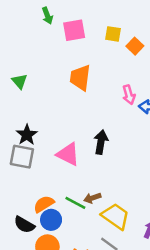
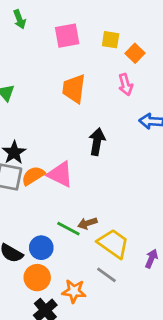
green arrow: (47, 16) -> (20, 19), moved
pink arrow: (129, 95) -> (126, 85), moved
black arrow: (101, 142) -> (97, 142), moved
orange semicircle: (44, 204) -> (33, 176), moved

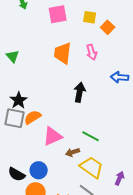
pink arrow: (126, 85) -> (92, 52), moved
pink triangle: (60, 174) -> (53, 136), moved, turned -50
green line: (68, 229) -> (91, 136), moved

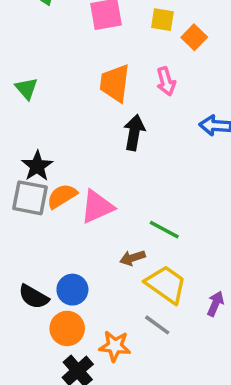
black arrow: (80, 92) -> (134, 133), moved
pink triangle: (53, 136) -> (97, 207), moved

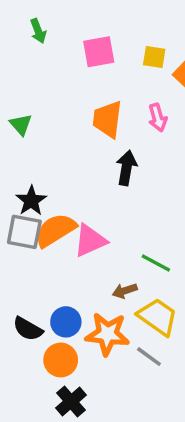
orange semicircle: (62, 196) -> (55, 230), size x1.4
orange star: (115, 346) -> (107, 334), moved, size x1.4

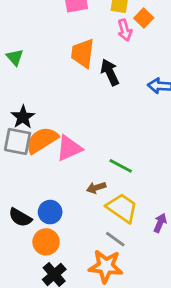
pink arrow: (158, 118) -> (125, 30), moved
black arrow: (126, 168) -> (110, 72), moved, turned -35
orange star: (107, 334) -> (106, 266), moved

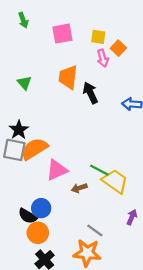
green triangle: (15, 57) -> (24, 83), moved
pink triangle: (69, 148) -> (57, 170), moved
yellow trapezoid: (122, 208) -> (115, 181), moved
black semicircle: (20, 217) -> (28, 216), moved

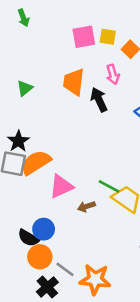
pink square: (62, 34) -> (84, 37), moved
pink arrow: (103, 58) -> (113, 74), moved
green triangle: (24, 83) -> (25, 88), turned 32
gray line: (95, 230) -> (65, 269), moved

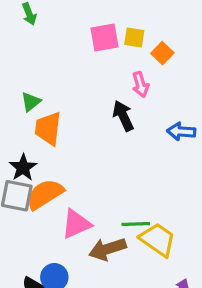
orange trapezoid: (74, 82) -> (48, 128), moved
green line: (109, 186) -> (136, 224), turned -30
brown arrow: (86, 206) -> (108, 249), size x1.6

